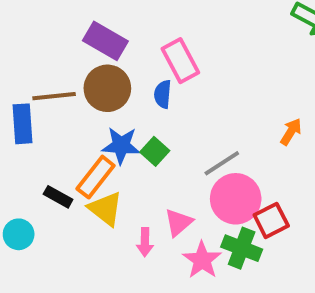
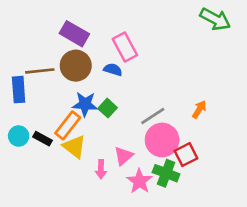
blue semicircle: (163, 94) -> (113, 70), turned 102
orange arrow: (291, 132) -> (199, 109), moved
cyan circle: (19, 234) -> (19, 136), moved

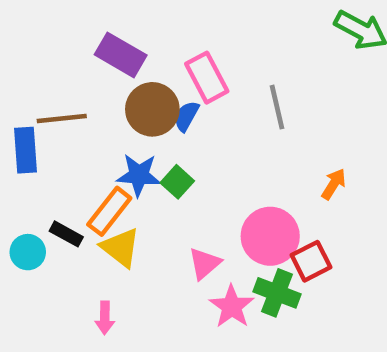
brown circle: (76, 66) -> (152, 109), moved
blue semicircle: (113, 70) -> (186, 116), turned -78
gray line: (153, 116) -> (277, 107), moved, turned -70
cyan circle: (19, 136) -> (28, 252), moved
pink arrow: (101, 169) -> (105, 318), moved

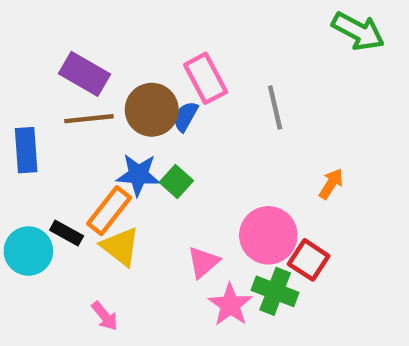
purple rectangle: (121, 55) -> (84, 74), moved
brown line: (62, 118) -> (89, 119), moved
cyan circle: (28, 252) -> (28, 251), size x1.4
red square: (311, 261) -> (309, 260), turned -30
pink arrow: (105, 318) -> (105, 316), turned -40

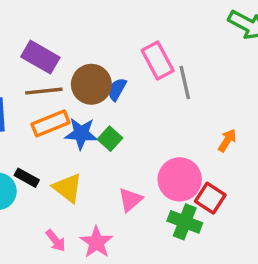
pink rectangle: (206, 78) -> (158, 60), moved
orange rectangle: (109, 211) -> (51, 123), moved, turned 30
pink star: (230, 305) -> (96, 242), moved

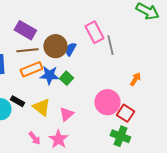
pink triangle: (130, 200) -> (66, 114), moved
green cross: (185, 222) -> (120, 136), moved

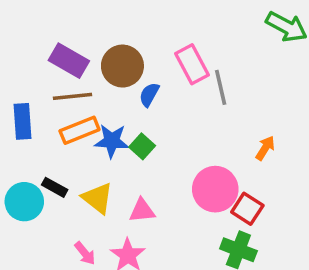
brown circle: (55, 46) -> (122, 66), moved
pink triangle: (66, 114) -> (142, 211), turned 35

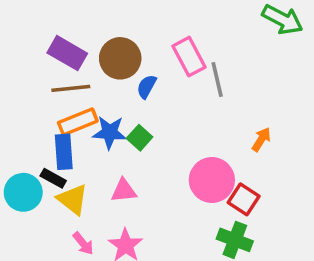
blue rectangle: (23, 121) -> (64, 152), moved
yellow triangle: (97, 198) -> (73, 199), moved
pink triangle: (142, 211) -> (124, 191), moved

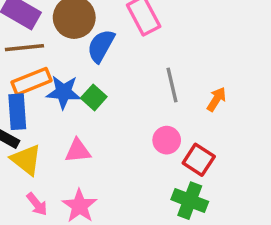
gray line: (217, 79) -> (172, 85), moved
blue semicircle: (147, 87) -> (101, 46), size x1.4
pink circle: (212, 180) -> (167, 140), size x0.6

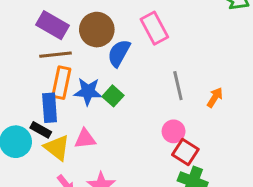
orange rectangle: (32, 81) -> (61, 83), turned -56
pink triangle: (78, 151) -> (85, 139), moved
red square: (199, 160) -> (185, 152), moved

